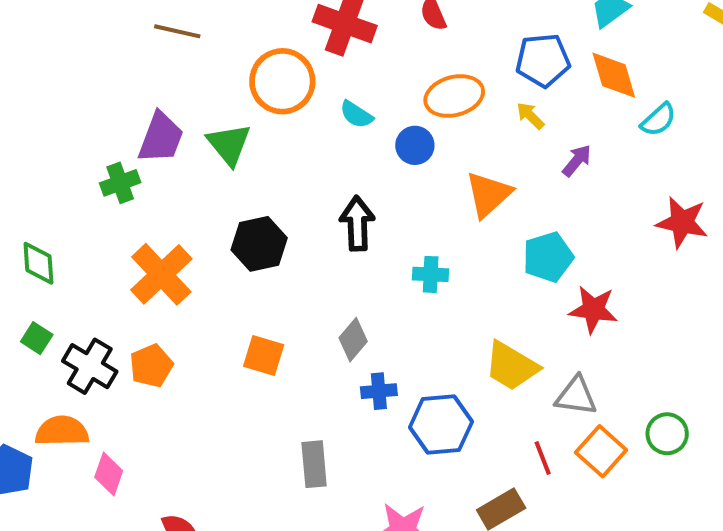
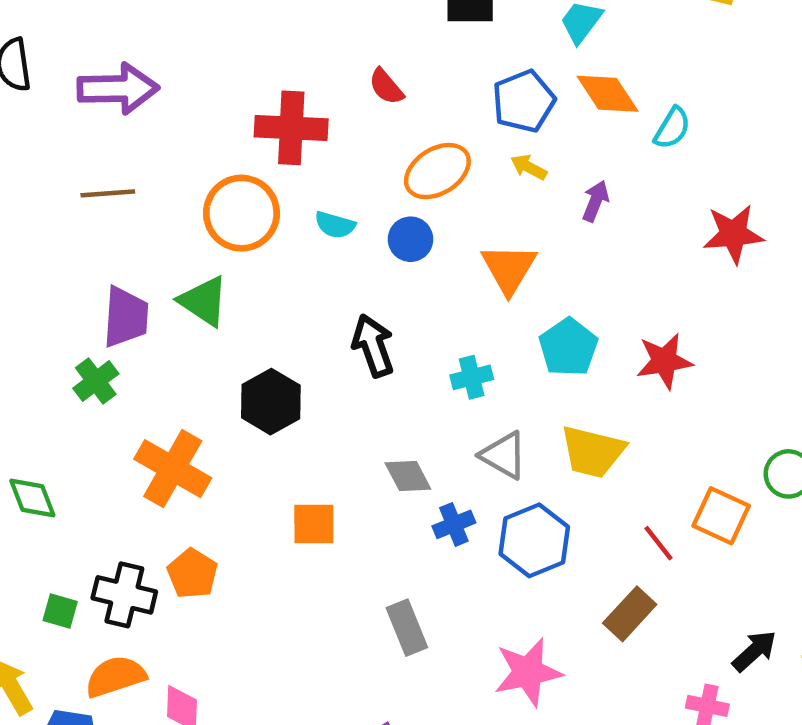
cyan pentagon: (548, 257) -> (568, 347), moved
green square: (37, 338) -> (60, 611), moved
gray diamond: (353, 340) -> (408, 476), turned -51
gray triangle: (576, 396) -> (504, 455), moved, turned 39

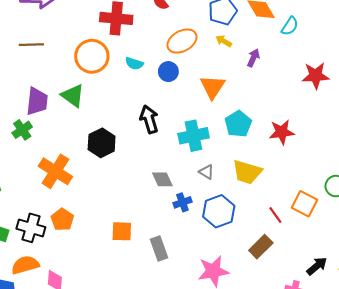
cyan cross: (472, 377) -> (194, 136), size x1.6
gray triangle: (504, 455) -> (206, 172), size x0.7
orange square: (314, 524) -> (122, 231), moved

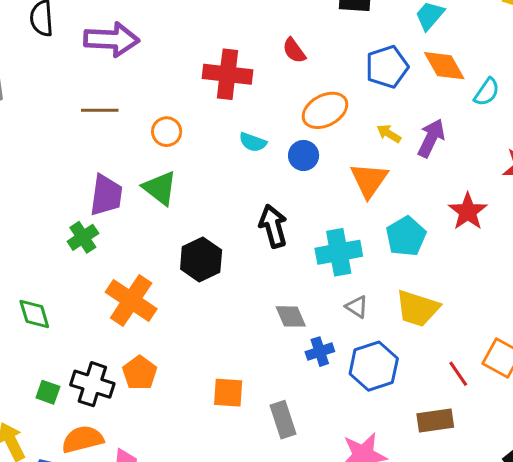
yellow arrow: (224, 41) -> (389, 134), moved
orange circle: (92, 56) -> (167, 132), moved, size x0.6
purple arrow: (253, 58) -> (431, 138), size x1.4
red star: (282, 132) -> (468, 211), moved, turned -30
brown rectangle: (261, 247) -> (435, 421), turned 35

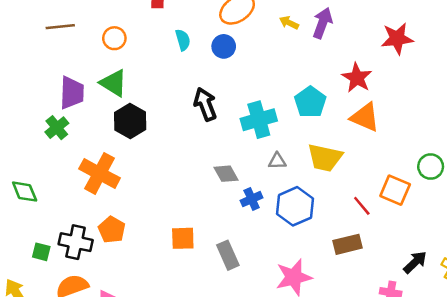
cyan semicircle: (253, 142) -> (183, 40), turned -120
orange triangle: (369, 180) -> (365, 117), moved, turned -36
black hexagon: (201, 259) -> (130, 121), moved
gray triangle: (357, 307) -> (277, 161), turned -30

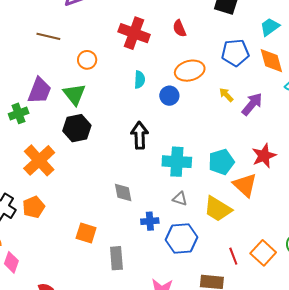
orange triangle: (365, 117) -> (245, 185), moved
gray diamond: (226, 174) -> (123, 192), moved

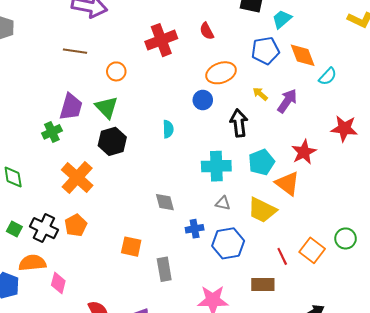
cyan trapezoid: (270, 27) -> (282, 19), moved
red cross: (134, 33) -> (161, 40), turned -36
cyan semicircle: (140, 80) -> (168, 129), moved
black arrow: (140, 135) -> (239, 123), moved

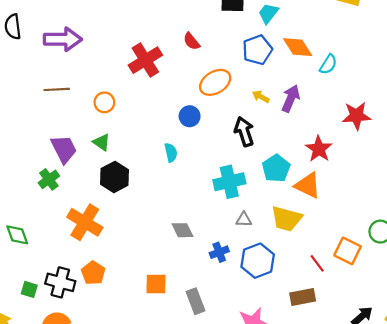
blue circle: (203, 100) -> (190, 116), moved
purple trapezoid: (71, 107) -> (64, 149), turned -32
green triangle: (107, 107) -> (102, 142), size x0.7

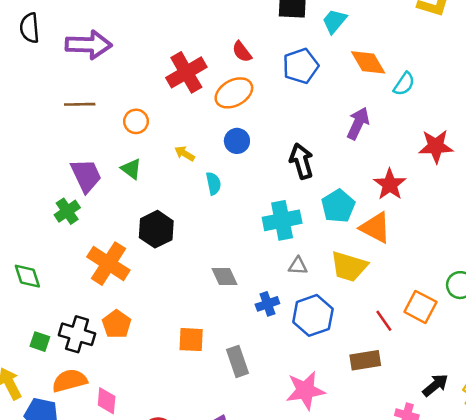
blue pentagon: (257, 50) -> (301, 66), moved
orange ellipse: (215, 82) -> (234, 93), moved
yellow arrow: (261, 97) -> (185, 154), moved
black hexagon: (115, 177) -> (156, 229), moved

